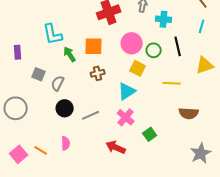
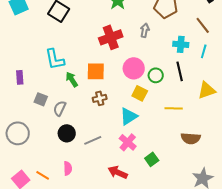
cyan cross: (164, 19) -> (181, 44), moved

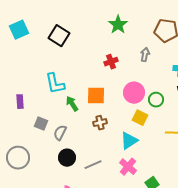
red cross: (111, 37) -> (111, 62), size x0.6

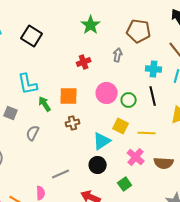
yellow square: (140, 118) -> (121, 126), moved
gray square: (41, 124) -> (11, 113), moved
black circle: (67, 158) -> (98, 165), moved
gray line: (93, 165) -> (61, 174), moved
pink cross: (128, 167) -> (136, 157), moved

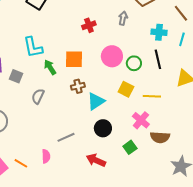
cyan triangle: (102, 141) -> (96, 101), moved
brown semicircle: (164, 163) -> (160, 137), moved

